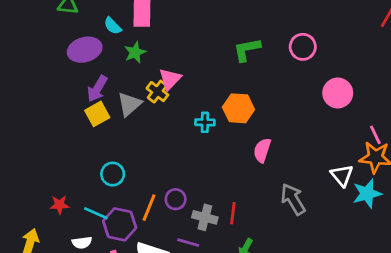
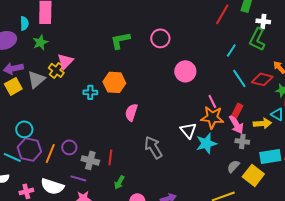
cyan semicircle: (113, 26) -> (24, 23), turned -136
purple arrow: (97, 89) -> (13, 68), turned 48
purple hexagon: (120, 224) -> (29, 149), moved

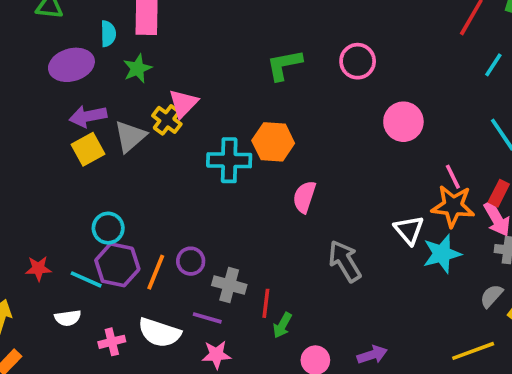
cyan line: (231, 50) -> (493, 65), moved
cyan cross: (90, 92) -> (229, 160), size x1.6
red line: (110, 157) -> (266, 303), moved

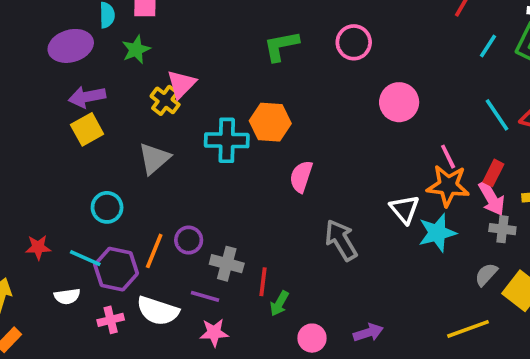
gray triangle: (130, 136) -> (154, 158), moved
purple hexagon: (117, 265) -> (116, 269), moved

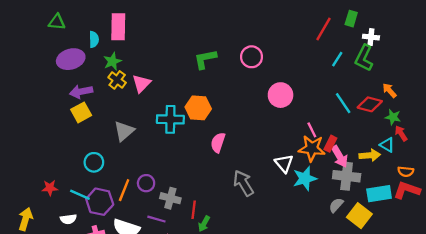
yellow cross: (165, 100) -> (117, 80), moved
red rectangle: (493, 173) -> (330, 144), moved
gray cross: (502, 229) -> (347, 176), size x1.6

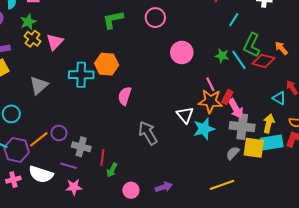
green L-shape: (364, 58) -> (252, 45), moved
green star: (393, 117) -> (222, 56), moved
yellow arrow: (370, 155) -> (269, 123), moved, turned -72
orange line: (124, 190) -> (39, 139), turned 30
yellow square: (359, 216) -> (254, 148), moved, turned -30

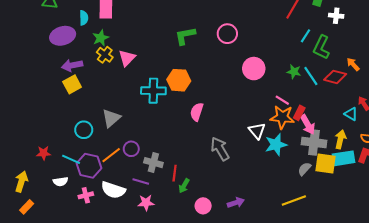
green L-shape: (252, 45) -> (321, 47), moved
pink line: (210, 84) -> (282, 100), turned -32
gray triangle: (39, 85) -> (111, 118), moved

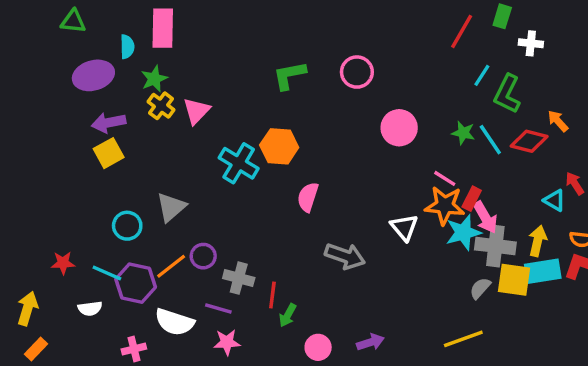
cyan cross: (153, 91) -> (239, 163), turned 30
cyan star: (276, 145) -> (463, 232), moved
gray arrow: (220, 149) -> (345, 256), turned 140
pink cross: (86, 195) -> (134, 349), moved

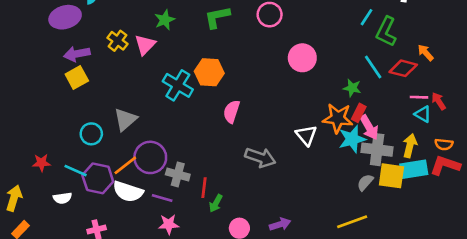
green star: (154, 79) -> (165, 20), moved
green star: (463, 133) -> (352, 88), moved
pink line: (445, 178) -> (419, 97), moved, turned -30
purple circle: (203, 256) -> (150, 157), size x1.6
white semicircle: (174, 322) -> (128, 192), moved

